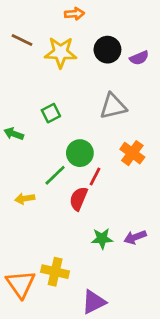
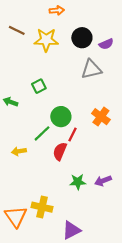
gray triangle: (113, 106) -> (91, 69), moved

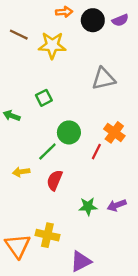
black circle: (82, 38) -> (93, 20), moved
purple semicircle: (106, 44) -> (120, 20), moved
red line: (72, 134) -> (96, 152), moved
red semicircle: (60, 151) -> (55, 180), moved

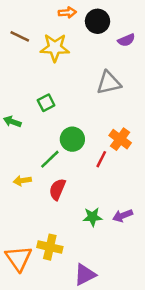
purple semicircle: (120, 20) -> (126, 40), moved

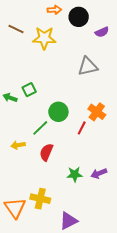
green square: (46, 103) -> (29, 90), moved

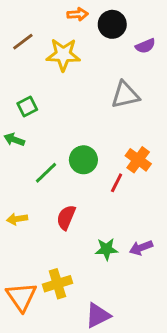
brown line: (16, 29) -> (23, 42), turned -63
green square: (29, 90) -> (27, 106), moved
green line: (40, 128) -> (46, 173), moved
yellow arrow: (18, 145) -> (17, 219), moved
yellow cross: (40, 199) -> (57, 284), turned -30

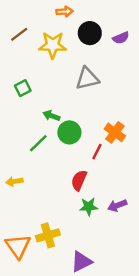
black circle: (112, 24) -> (90, 33), moved
gray triangle: (125, 95) -> (87, 79), moved
green arrow: (14, 140) -> (51, 116), moved
red semicircle: (66, 217) -> (79, 180), moved

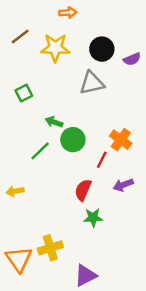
black circle: (90, 33) -> (102, 49), moved
purple semicircle: (121, 38) -> (132, 59), moved
purple arrow: (117, 205) -> (123, 185), moved

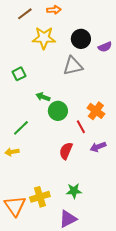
brown line: (20, 36) -> (25, 14), moved
green line: (40, 151) -> (21, 128), moved
red line: (102, 160) -> (81, 127), turned -56
green star: (93, 218) -> (74, 191), moved

